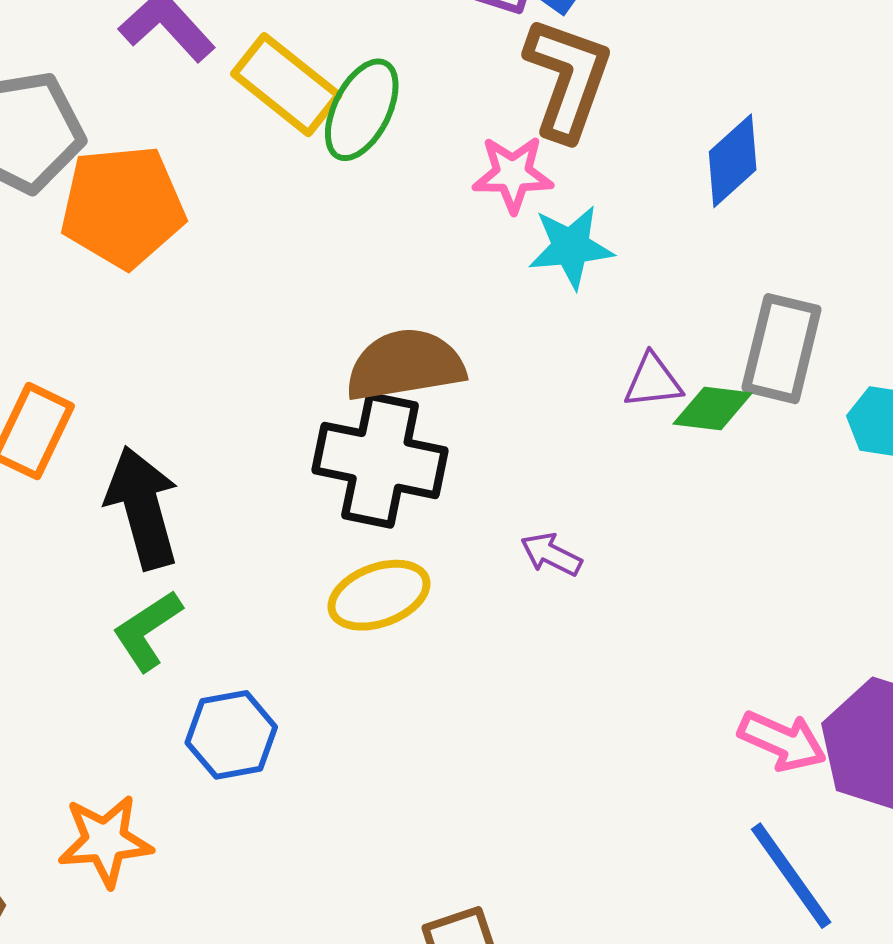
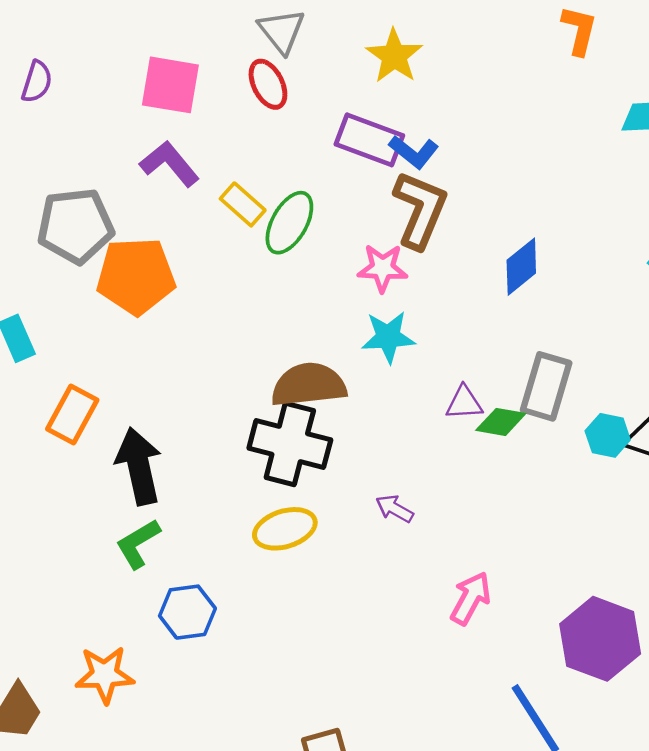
yellow rectangle: (286, 85) -> (243, 204), size x0.7
cyan star: (571, 247) -> (388, 337), moved
pink arrow: (782, 741) -> (471, 598), moved, turned -88

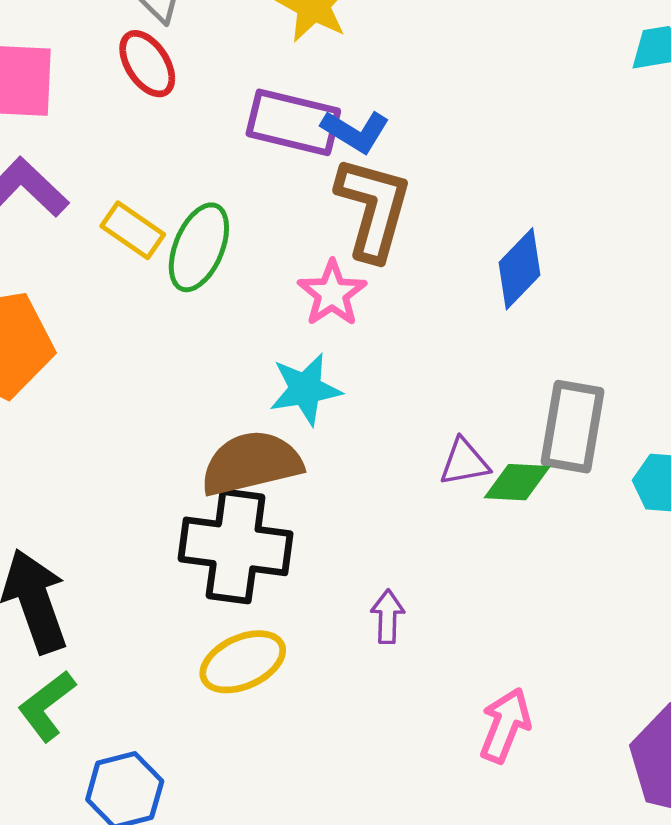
pink star: (382, 268) -> (332, 293), turned -30
cyan star: (388, 337) -> (305, 389), moved
purple arrow: (394, 509) -> (388, 617), turned 69

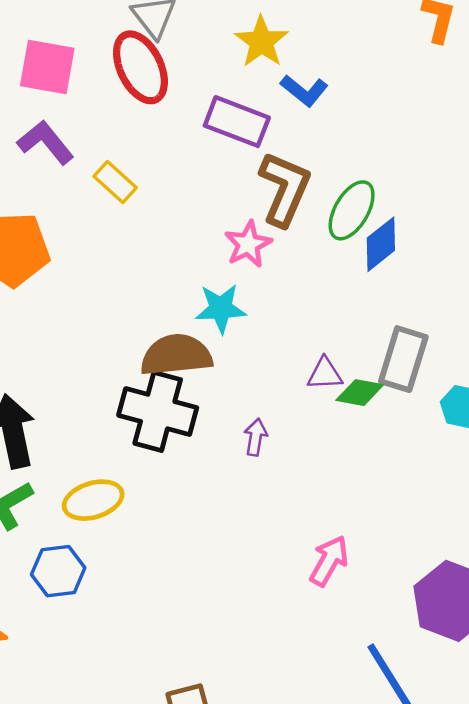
red ellipse: (147, 64) -> (140, 67), size x1.5
blue L-shape: (355, 131) -> (304, 91), moved
green ellipse: (199, 247) -> (352, 210), moved
purple arrow: (388, 617) -> (256, 437), moved
yellow ellipse: (243, 662) -> (93, 500), moved

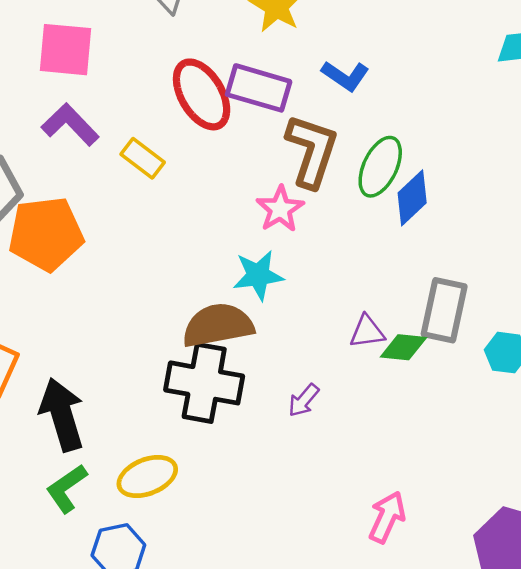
red ellipse: (140, 67) -> (202, 94), moved
blue L-shape: (304, 91) -> (345, 76), moved
purple arrow: (256, 437) -> (304, 400), turned -144

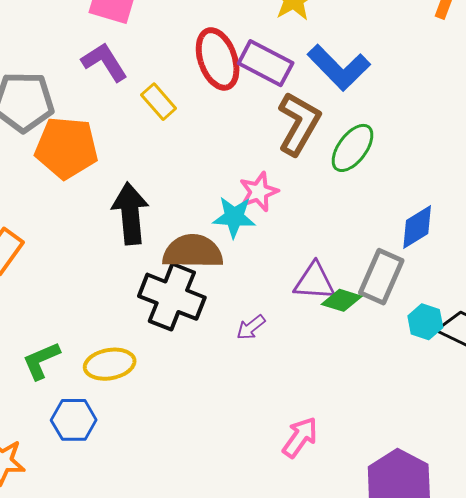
blue L-shape: (345, 76) -> (339, 68), size x1.6
blue diamond: (412, 198) -> (417, 227), moved
pink star: (280, 209) -> (259, 192), moved
purple triangle: (367, 332) -> (314, 281), size x1.4
black arrow: (62, 415) -> (130, 213), moved

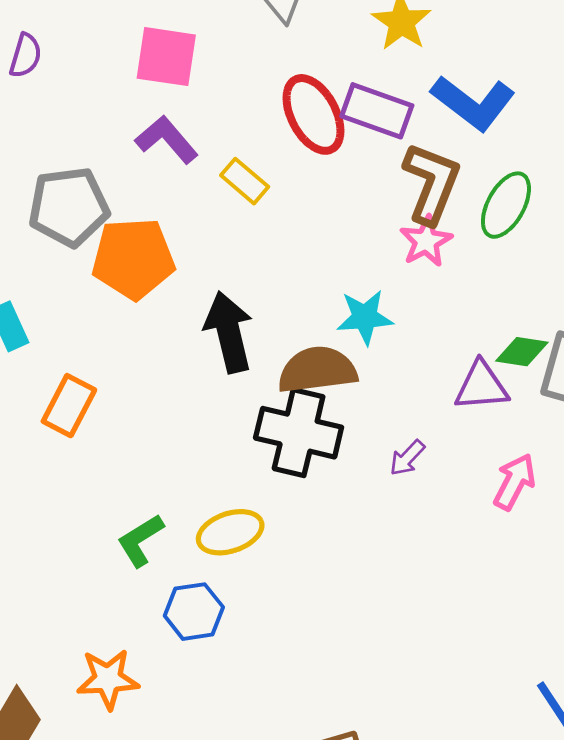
pink star: (259, 192) -> (426, 241), moved
green diamond: (342, 300) -> (522, 352), moved
pink arrow: (300, 437) -> (515, 482), moved

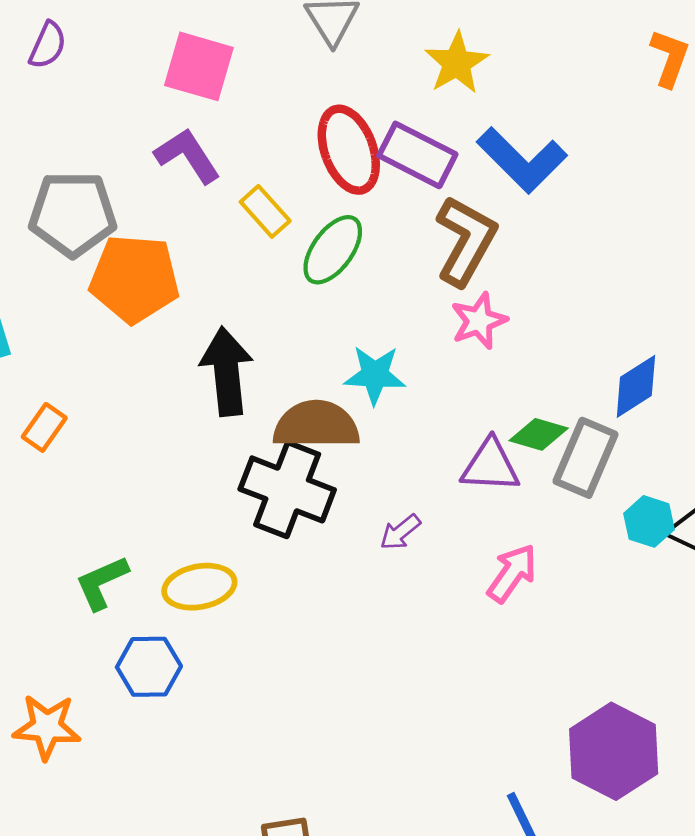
green ellipse: (506, 205) -> (333, 250), moved
pink star: (426, 241) -> (479, 321), moved
orange rectangle: (69, 406) -> (44, 427), size x0.7

